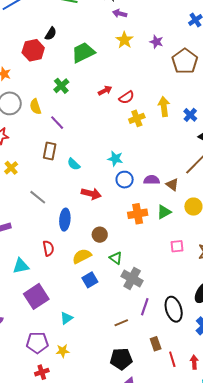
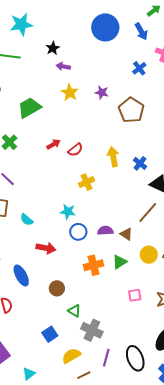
yellow cross: (137, 118) -> (87, 182), moved
blue ellipse: (65, 220) -> (21, 275), turned -30
yellow semicircle: (82, 256) -> (71, 356), moved

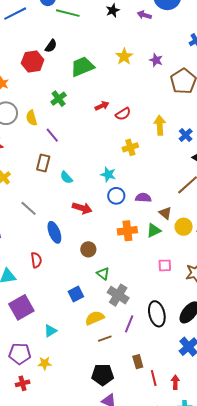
purple arrow: (63, 66) -> (144, 15), moved
brown triangle: (126, 234) -> (165, 213), moved
black ellipse: (135, 358) -> (157, 314), moved

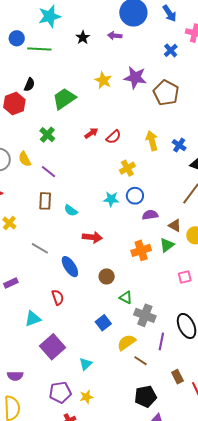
purple star: (156, 60) -> (135, 78), size x1.6
blue circle: (116, 196) -> (135, 196), moved
brown line: (105, 339) -> (140, 361), turned 64

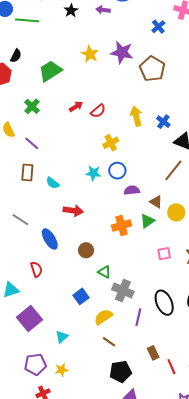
brown line: (140, 361) -> (109, 342), moved

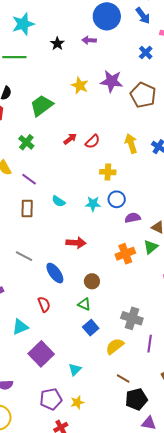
yellow cross: (111, 143) -> (108, 172), turned 35
cyan semicircle: (53, 183) -> (59, 201), moved
green triangle: (104, 272) -> (84, 304), moved
brown line: (109, 342) -> (123, 379), moved

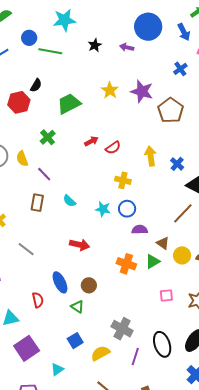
orange cross: (125, 254) -> (126, 264), turned 30
blue ellipse: (55, 273) -> (60, 282), moved
blue square: (91, 328) -> (75, 341), moved

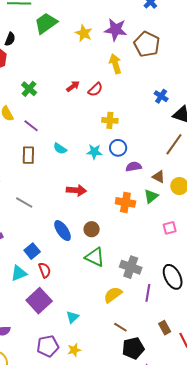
green trapezoid: (69, 104) -> (46, 23), moved
yellow arrow: (151, 156) -> (115, 64), moved
red semicircle: (38, 300) -> (45, 270), moved
green triangle: (77, 307) -> (95, 257), moved, size x1.5
blue square: (75, 341) -> (32, 251), moved

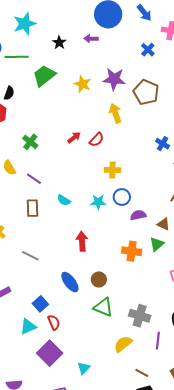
red arrow: (76, 190) -> (82, 241), turned -96
brown line: (120, 327) -> (142, 373), moved

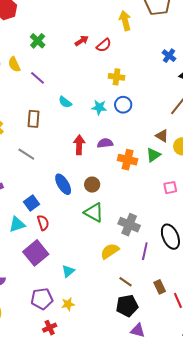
brown rectangle: (33, 208) -> (34, 119), moved
purple semicircle: (138, 215) -> (105, 143), moved

